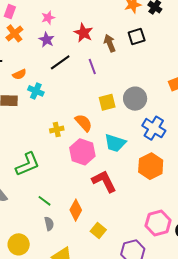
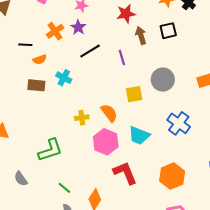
orange cross: (14, 33) -> (55, 31), moved
red star: (83, 33) -> (126, 14), moved, turned 30
orange semicircle: (19, 74) -> (40, 59), moved
gray circle: (135, 99) -> (163, 80), moved
orange hexagon: (151, 166) -> (172, 176), moved

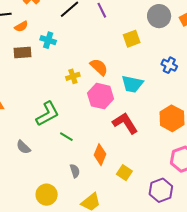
gray circle: (163, 80) -> (159, 16), moved
yellow square: (134, 94) -> (132, 39), moved
blue cross: (179, 123) -> (169, 65), size x0.7
green line: (64, 188) -> (66, 137), moved

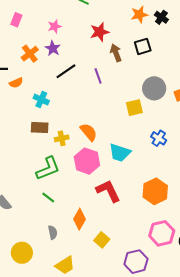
yellow square: (132, 39) -> (134, 108), moved
brown rectangle: (23, 52) -> (40, 128), moved
green L-shape: (47, 114) -> (48, 168), moved

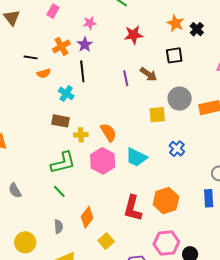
orange star: (139, 14) -> (175, 23), turned 30
brown arrow: (116, 53) -> (148, 74), moved, turned 138
black line: (66, 71) -> (82, 71), moved, turned -70
red L-shape: (108, 191) -> (133, 208), moved, turned -148

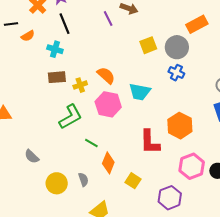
gray circle: (180, 99) -> (177, 47), moved
green line: (59, 191) -> (91, 143), moved
yellow circle: (25, 242) -> (57, 183), moved

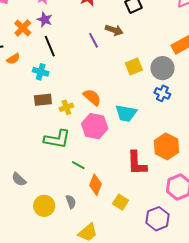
green L-shape: (71, 117) -> (57, 139), turned 40

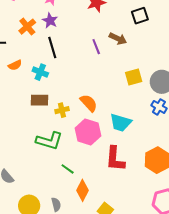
orange semicircle: (13, 59) -> (15, 65), moved
red L-shape: (137, 163) -> (115, 159), moved

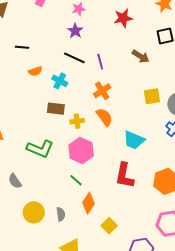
orange cross: (27, 27) -> (102, 91), moved
purple line: (96, 47) -> (100, 62), moved
black line: (52, 48) -> (74, 58), turned -55
pink hexagon: (88, 132) -> (81, 151), moved
green L-shape: (49, 141) -> (40, 149), moved

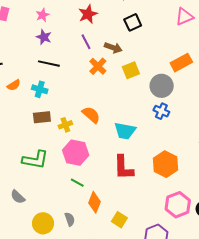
purple line: (100, 62) -> (86, 42), moved
orange cross: (102, 91) -> (98, 66), moved
yellow square: (152, 96) -> (131, 70), moved

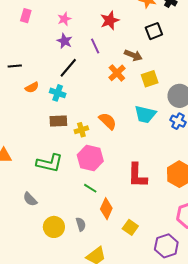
purple line: (86, 42) -> (95, 46), moved
black line: (49, 64) -> (68, 68), turned -65
cyan trapezoid: (125, 131) -> (145, 114), moved

